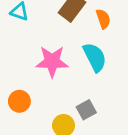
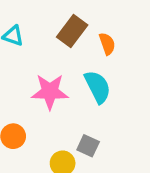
gray square: (86, 110) -> (88, 146), turned -36

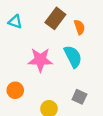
gray square: (88, 146) -> (79, 97), moved

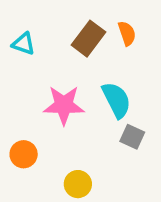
orange semicircle: (79, 27) -> (127, 33), moved
gray square: (79, 97) -> (132, 137), moved

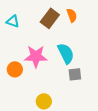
gray square: (132, 137) -> (75, 74), turned -32
orange circle: (24, 154) -> (15, 69), moved

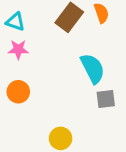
pink star: (36, 56) -> (18, 49), moved, size x0.6

